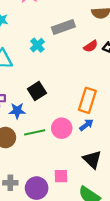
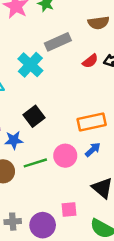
cyan cross: (37, 45) -> (30, 65), size x1.5
orange rectangle: (87, 100) -> (92, 122), turned 65

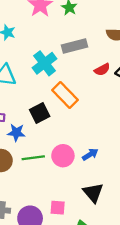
orange rectangle: (92, 122) -> (65, 95), moved, turned 48

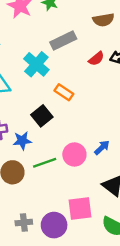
orange rectangle: (65, 95) -> (64, 92), size x0.7
pink square: (58, 208) -> (80, 208), size x1.5

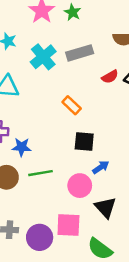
cyan cross: (36, 64) -> (43, 57), moved
black square: (42, 116) -> (84, 142), moved, turned 35
pink circle: (74, 154) -> (80, 186), moved

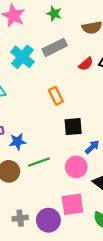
green star: (72, 12) -> (54, 14), moved
orange rectangle: (72, 105) -> (56, 96), turned 30

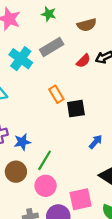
black square: (73, 127) -> (76, 109), moved
green line: (39, 162) -> (45, 160), turned -35
pink circle: (76, 167) -> (46, 186), moved

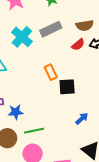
brown semicircle: (87, 25) -> (85, 25), moved
green line: (45, 160) -> (34, 131), turned 42

